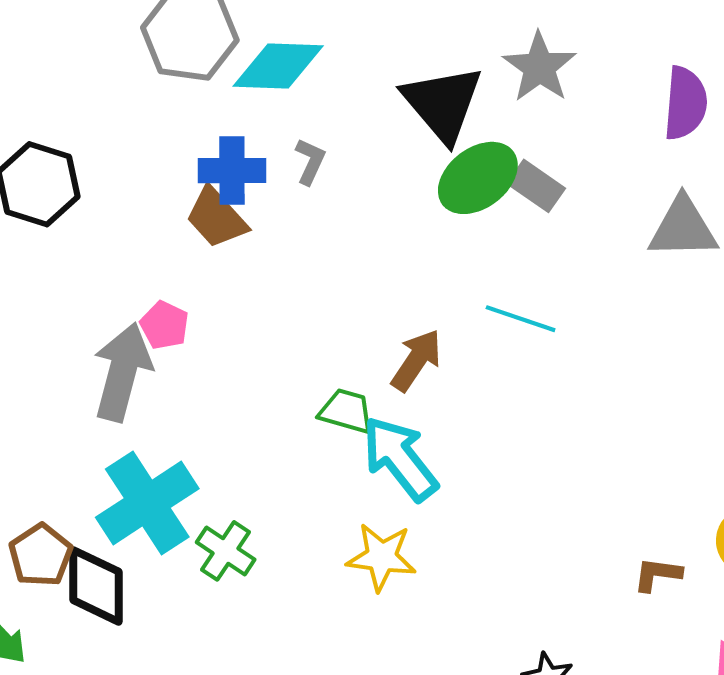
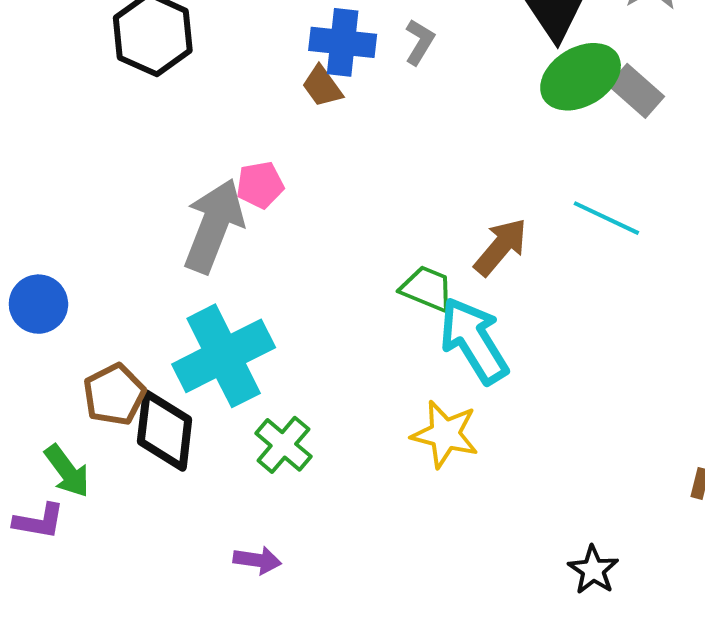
brown trapezoid: (216, 218) -> (322, 86), size x0.7
pink pentagon: (164, 325) -> (260, 185), turned 30
green cross: (226, 551) -> (283, 445), moved

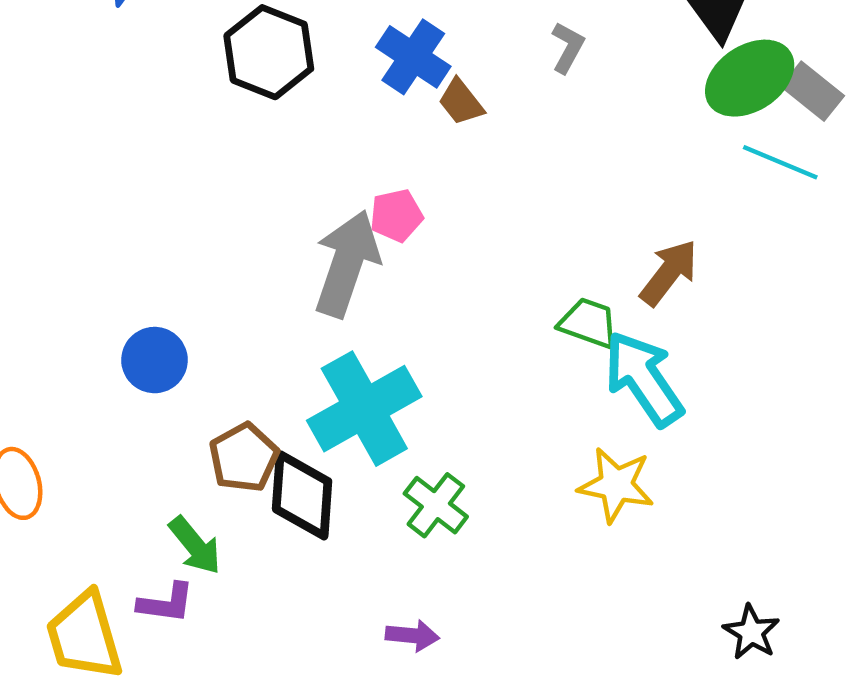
blue cross: (343, 42) -> (413, 57), moved, turned 30
cyan line: (606, 218) -> (780, 162), moved
black star: (593, 570) -> (751, 632), moved

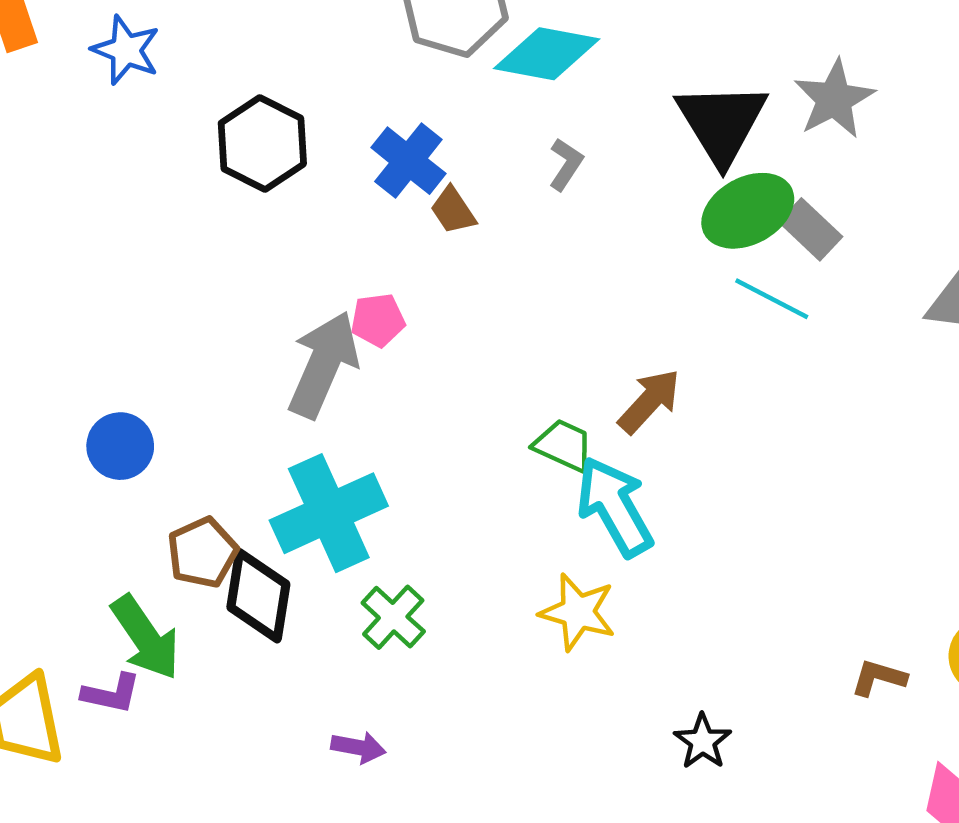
green arrow: (195, 545) -> (146, 638), size x1.4
black star: (751, 632) -> (703, 741), moved

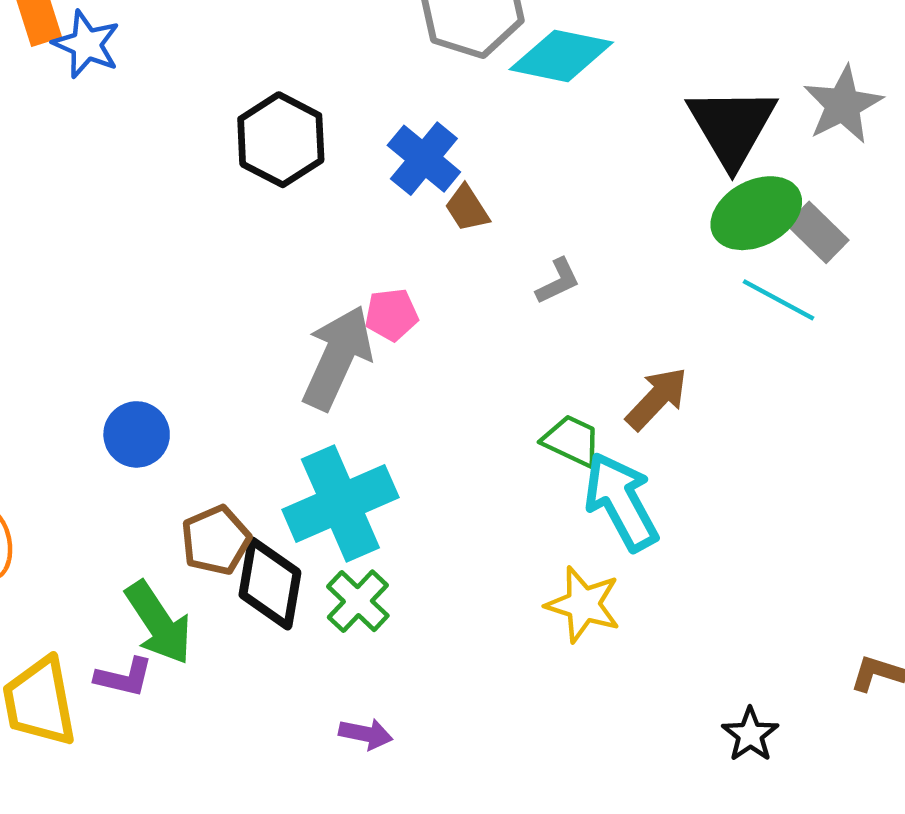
blue star: (126, 50) -> (86, 44), moved
gray L-shape: (566, 164) -> (558, 281), moved, turned 30
green cross: (393, 617) -> (358, 601), moved
black star: (703, 741) -> (750, 734), moved

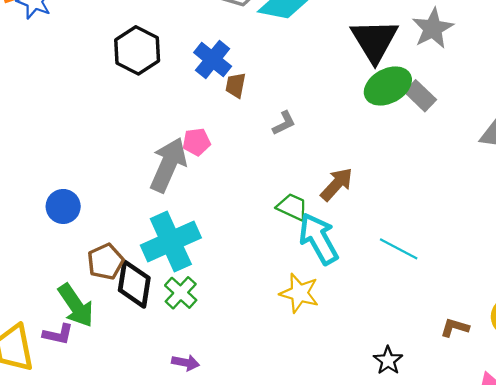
brown trapezoid: (467, 208) -> (236, 85), turned 44
cyan line: (778, 300) -> (399, 249), moved

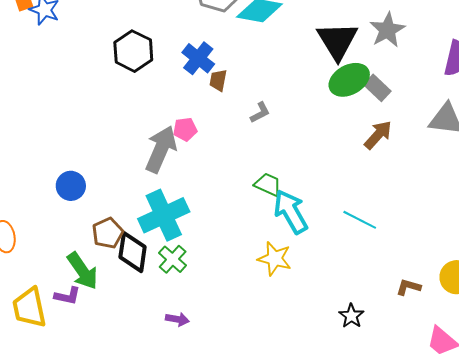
brown arrow: (337, 184) -> (378, 135), moved

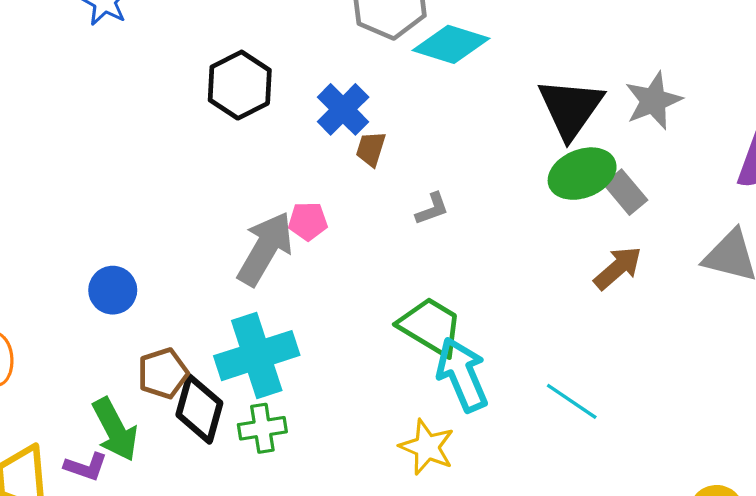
green trapezoid: (268, 185) -> (431, 326), size x1.5
green cross: (173, 259) -> (262, 428), turned 32

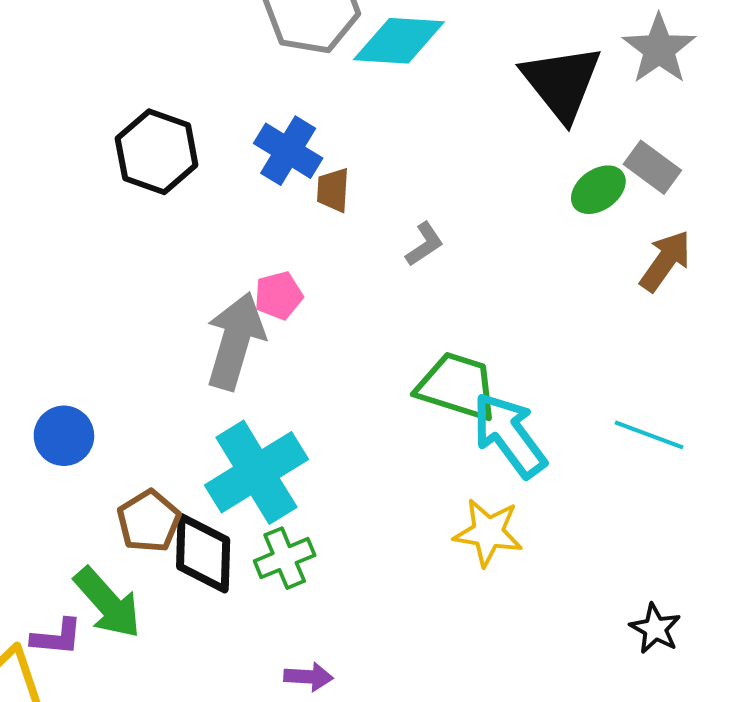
green ellipse: (582, 174) -> (598, 190), moved, size x0.7
purple L-shape: (86, 467) -> (57, 637), moved

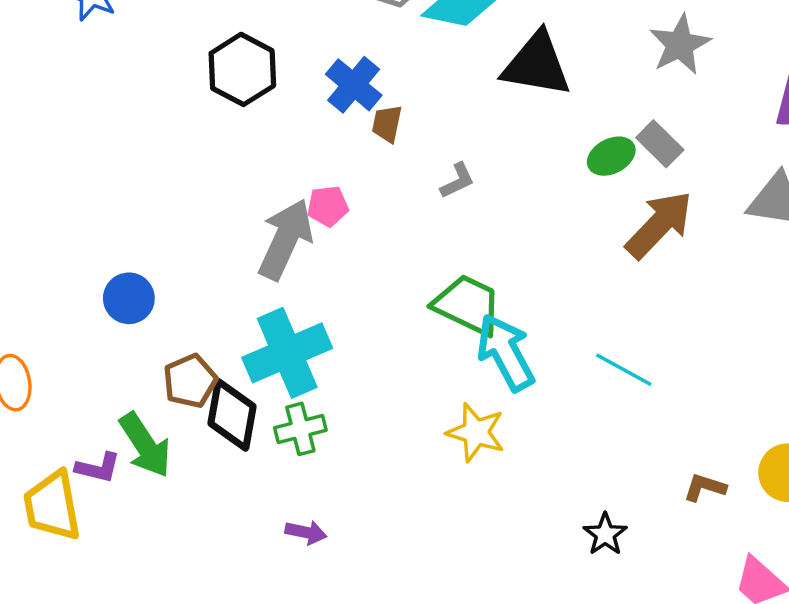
black triangle: (562, 83) -> (537, 64), moved, turned -50
brown arrow: (665, 261) -> (659, 225), size x1.4

